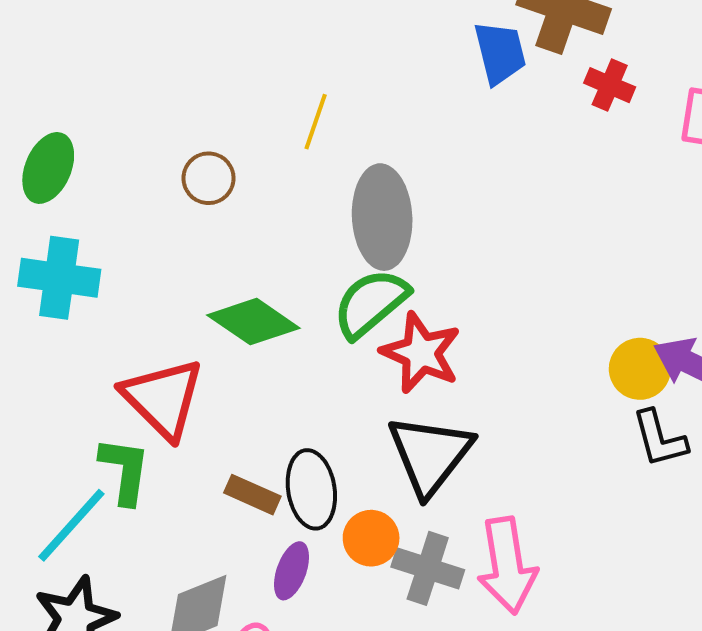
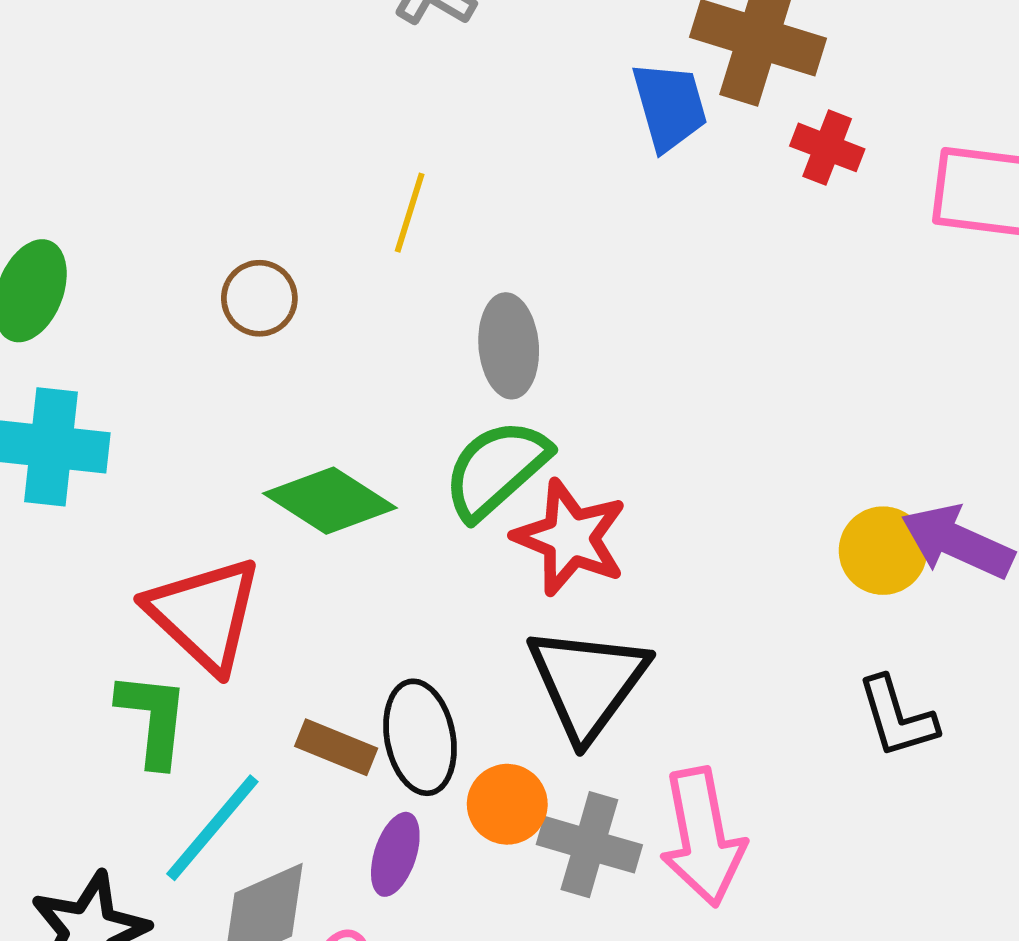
gray ellipse: (382, 217) -> (509, 346), size x0.7
black L-shape: (659, 439) -> (897, 717), moved
cyan line: (71, 525) -> (212, 828), moved

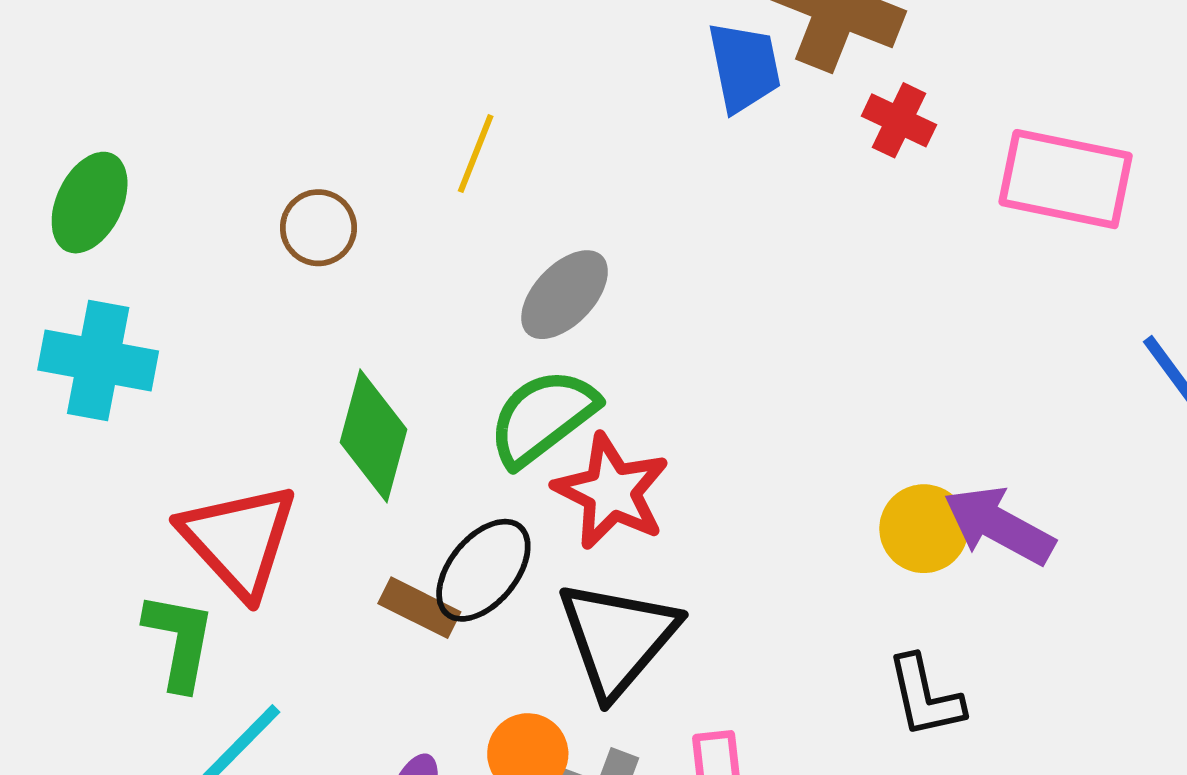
gray ellipse: (509, 346) -> (565, 295), turned 44
green diamond: (330, 501) -> (374, 436), turned 68
black ellipse: (420, 737) -> (483, 570), moved, turned 46
brown rectangle: (336, 747) -> (419, 608), moved

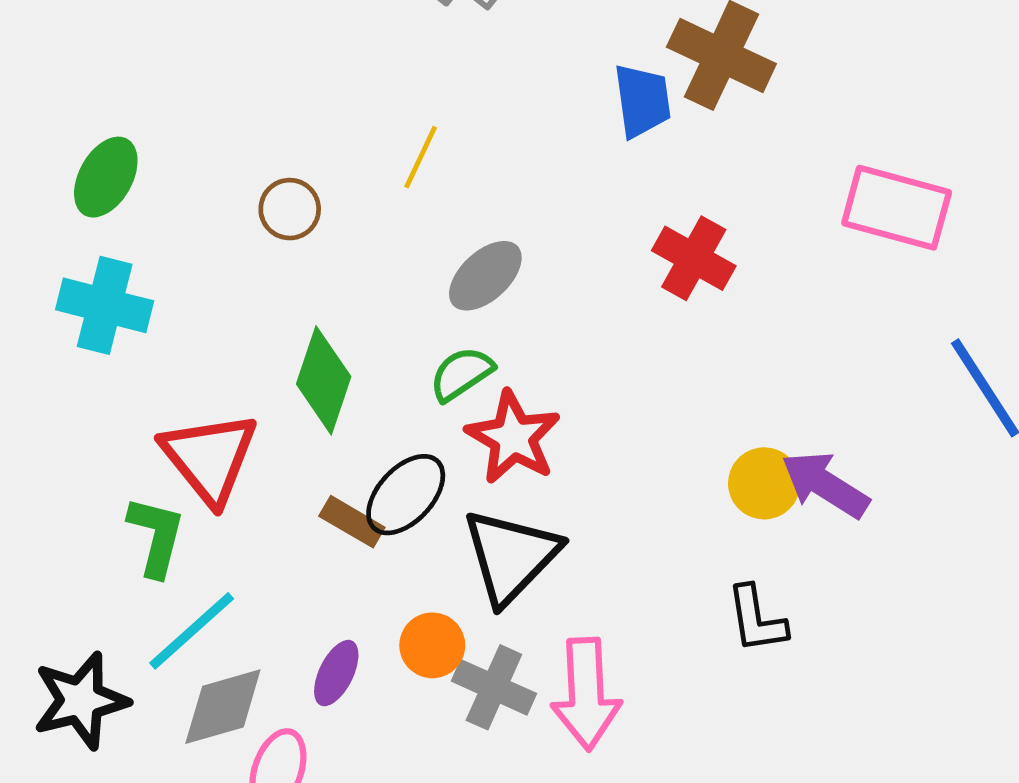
red cross: (899, 120) -> (694, 258), moved, size x1.4
green semicircle: (543, 417) -> (461, 374), size x0.7

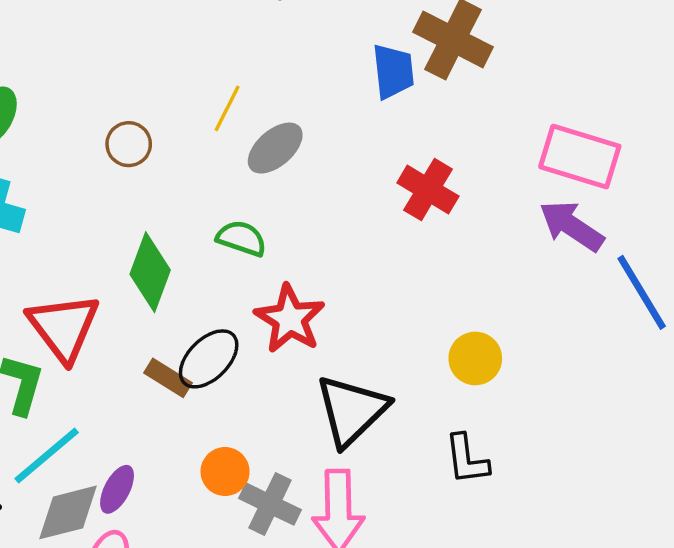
gray ellipse: (485, 276) -> (275, 148), moved
green semicircle: (461, 374) -> (242, 238), moved, turned 51
purple arrow: (825, 485) -> (572, 226), moved
black triangle: (511, 556) -> (352, 410), moved
purple ellipse: (336, 673) -> (117, 489), moved

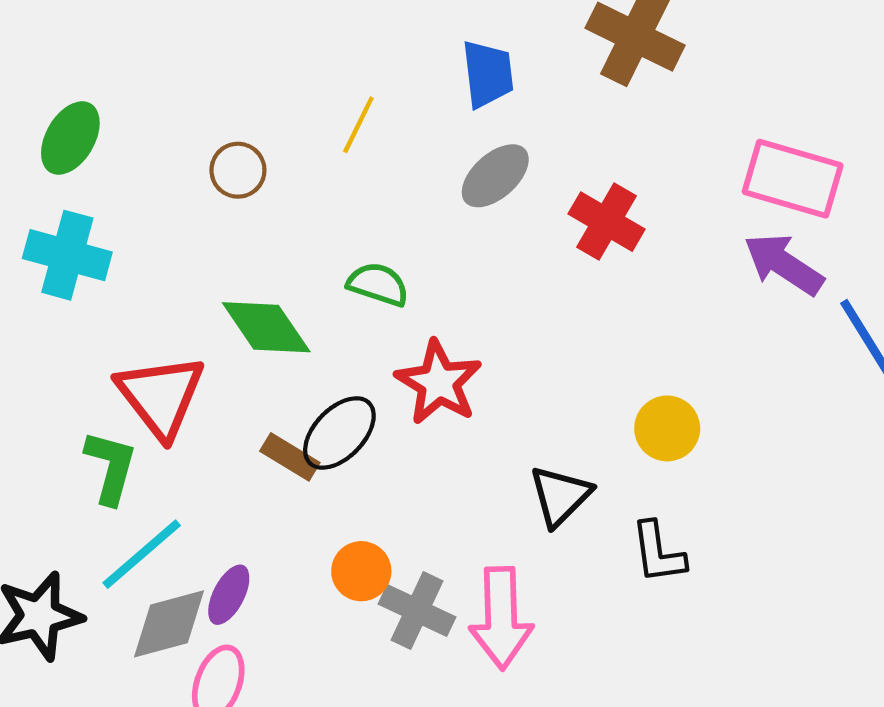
blue trapezoid: (393, 71) -> (488, 74), moved
gray ellipse: (275, 148) -> (495, 176), moved
green diamond: (150, 272) -> (266, 327), turned -54
black triangle: (352, 410) -> (560, 496), moved, size x0.7

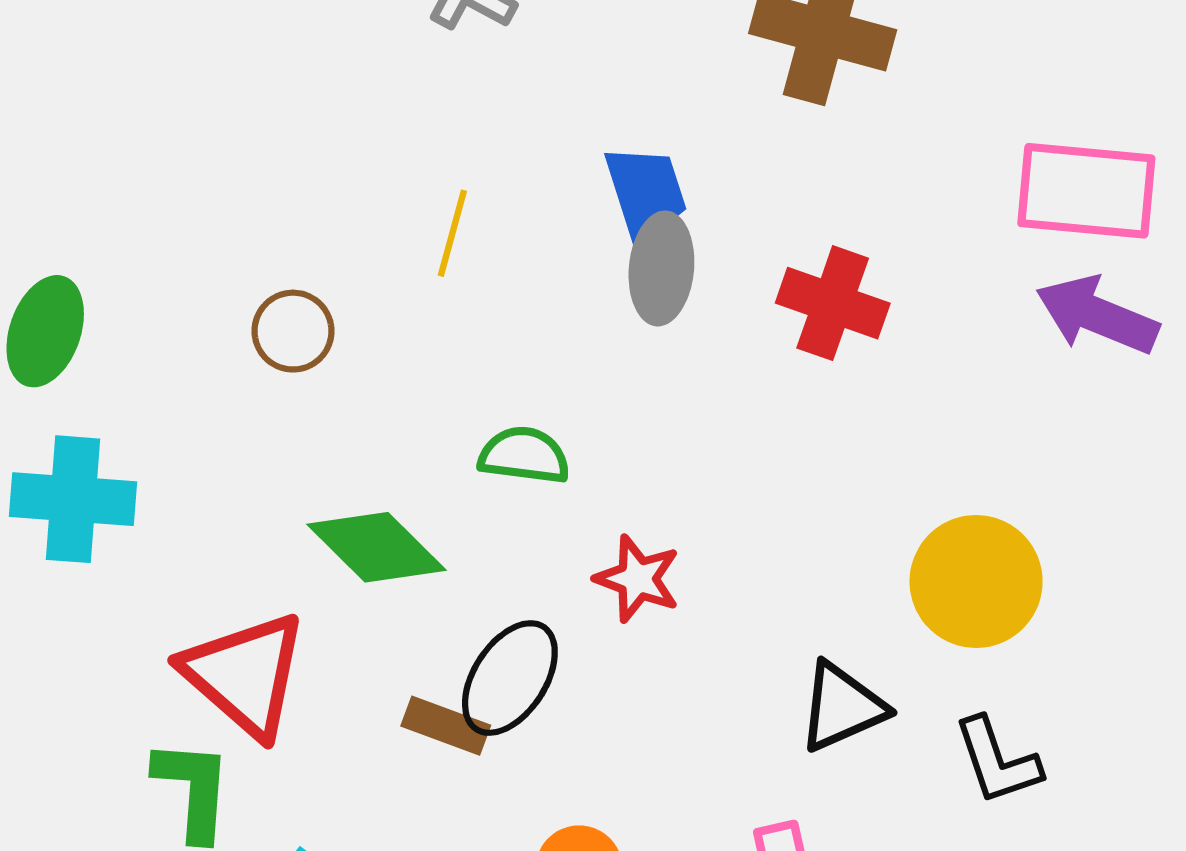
blue trapezoid: (488, 74) -> (646, 193), moved
gray ellipse: (495, 176) -> (661, 268), turned -32
red star: (439, 382) -> (638, 579), size x0.7
yellow circle: (667, 428) -> (976, 581), size x1.4
black triangle: (560, 496) -> (842, 707), turned 32

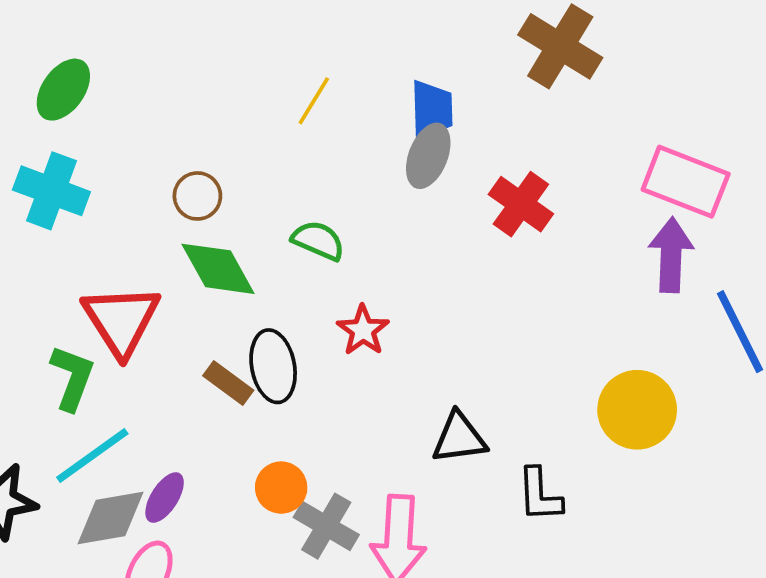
purple arrow: (1097, 315) -> (671, 255), turned 54
brown circle: (293, 331) -> (197, 196), moved
yellow circle: (976, 581) -> (637, 410), moved
black ellipse: (510, 678) -> (273, 366), turned -60

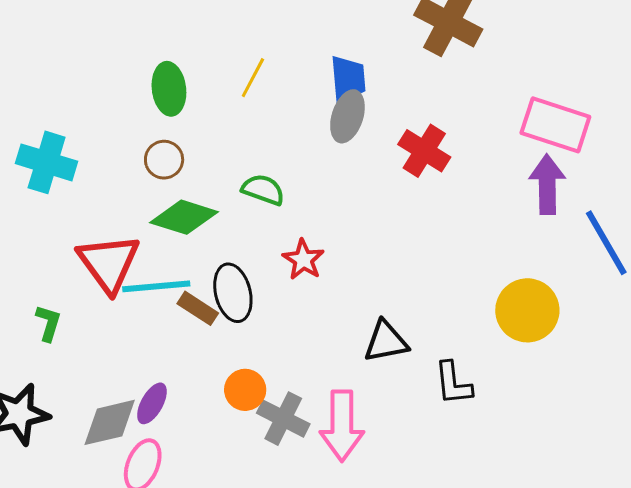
green ellipse: (63, 90) -> (169, 89), moved, turned -39
green diamond: (218, 269) -> (184, 217), turned -40
green L-shape: (72, 378) -> (48, 323), moved, size x0.7
cyan line: (92, 456) -> (156, 286), moved, turned 34

